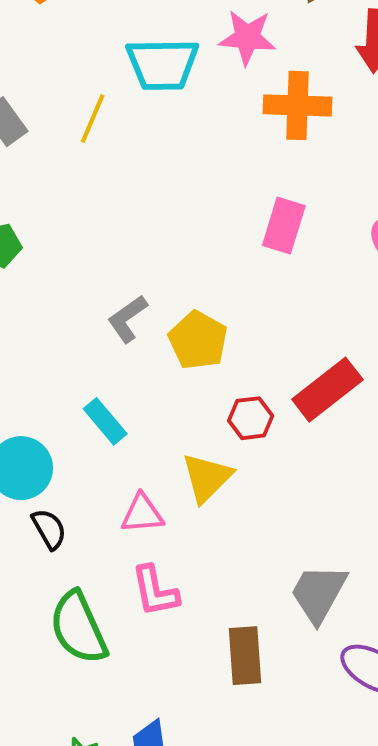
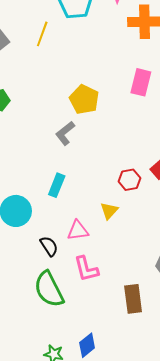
yellow pentagon: (198, 340) -> (84, 99), moved
cyan rectangle: (105, 421) -> (57, 185), turned 65
yellow triangle: (207, 478) -> (109, 211), size x0.7
black semicircle: (49, 529) -> (49, 246), moved

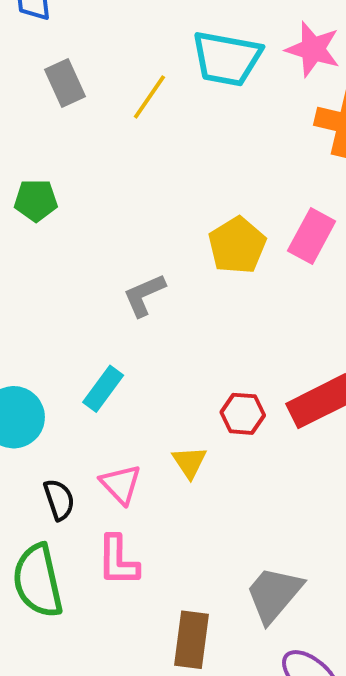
yellow pentagon: (84, 99) -> (237, 245), moved
yellow triangle: (109, 211) -> (189, 462), turned -30
pink triangle: (78, 231) -> (121, 484), turned 40

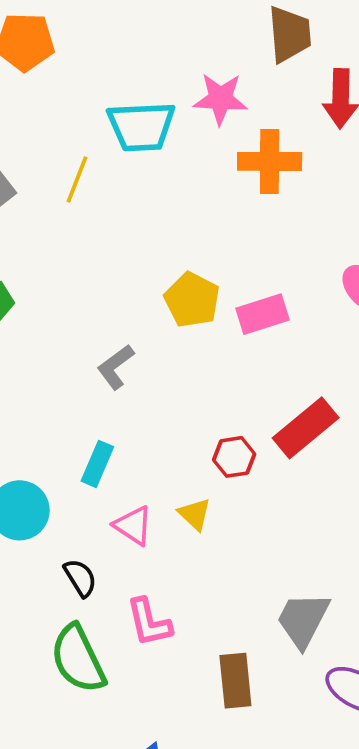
pink rectangle: (312, 236) -> (263, 314), moved, turned 57
pink triangle: (121, 484) -> (133, 526), moved

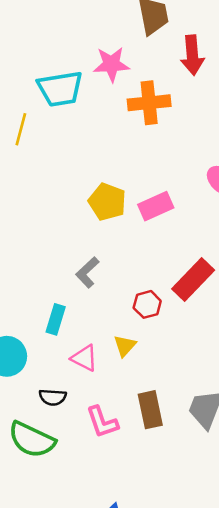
gray L-shape: (116, 367) -> (87, 272), moved
yellow triangle: (195, 514) -> (125, 346), turned 35
black semicircle: (80, 578) -> (53, 397), turned 132
green semicircle: (78, 659) -> (32, 440), moved, turned -33
brown rectangle: (235, 681) -> (150, 410), moved

